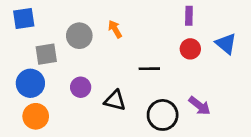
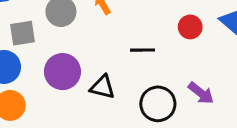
purple circle: (81, 87) -> (62, 72), size x1.5

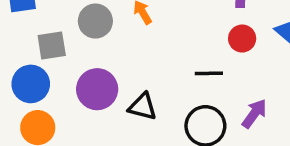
black line: (142, 50) -> (209, 73), moved
purple arrow: (201, 93) -> (254, 114), turned -92

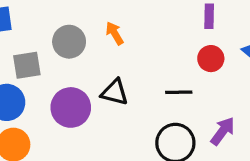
black triangle: (143, 107) -> (115, 92), moved

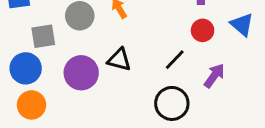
black line: (179, 92) -> (175, 60), turned -45
purple arrow: (223, 131) -> (214, 76), moved

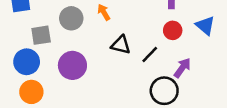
black triangle: (119, 60) -> (121, 45), moved
black circle: (172, 103) -> (164, 91), moved

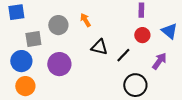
purple arrow: (182, 68) -> (159, 61), moved

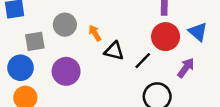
orange arrow: (85, 20) -> (95, 33), moved
red circle: (142, 35) -> (166, 37), size x1.5

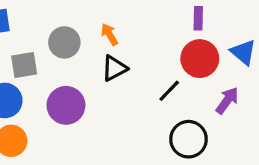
orange arrow: (95, 33) -> (110, 34), moved
black triangle: (114, 51) -> (114, 68), moved, turned -42

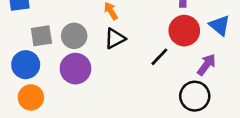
gray circle: (64, 42) -> (74, 36), moved
black circle: (189, 139) -> (195, 96), moved

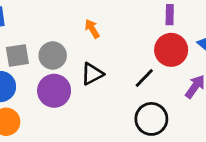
black triangle: (115, 38) -> (92, 74), moved
black circle: (195, 96) -> (151, 119), moved

